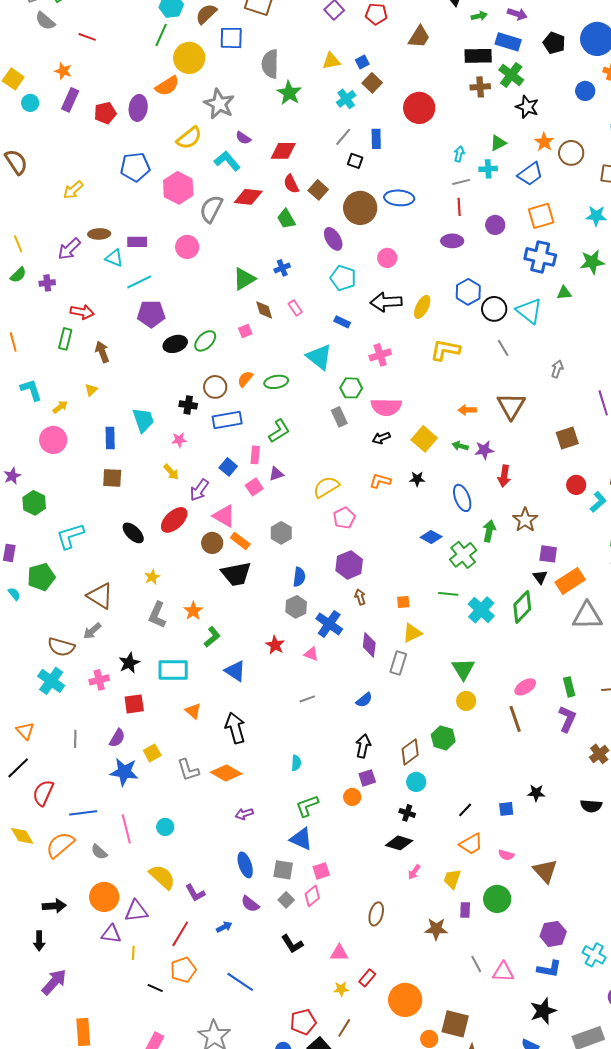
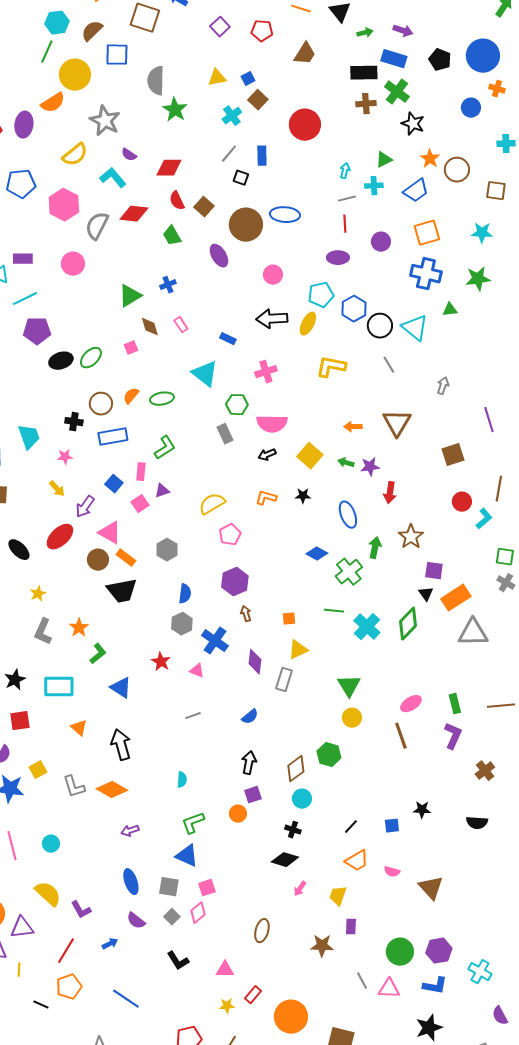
cyan pentagon: (343, 278) -> (321, 295), moved, turned -30
green circle: (497, 899) -> (400, 952), moved

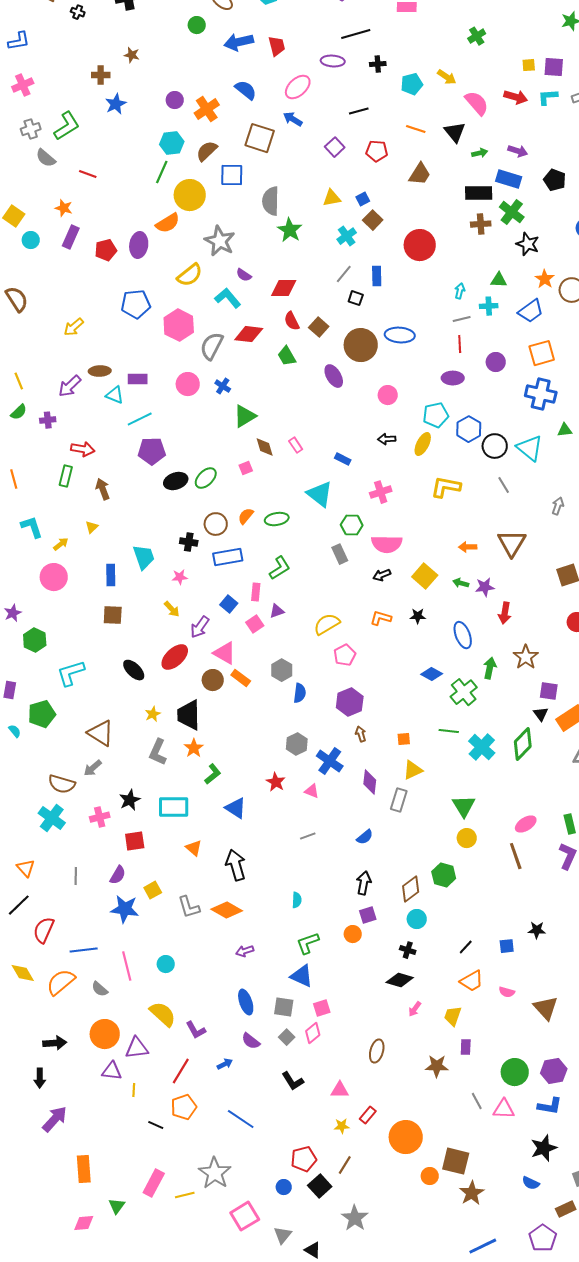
green triangle: (384, 160) -> (499, 280), turned 30
blue cross: (168, 285) -> (223, 386), moved, turned -35
black arrow: (272, 319) -> (387, 439), size x0.6
black trapezoid: (122, 591) -> (189, 715), moved, turned 100
blue semicircle: (185, 594) -> (300, 693), moved

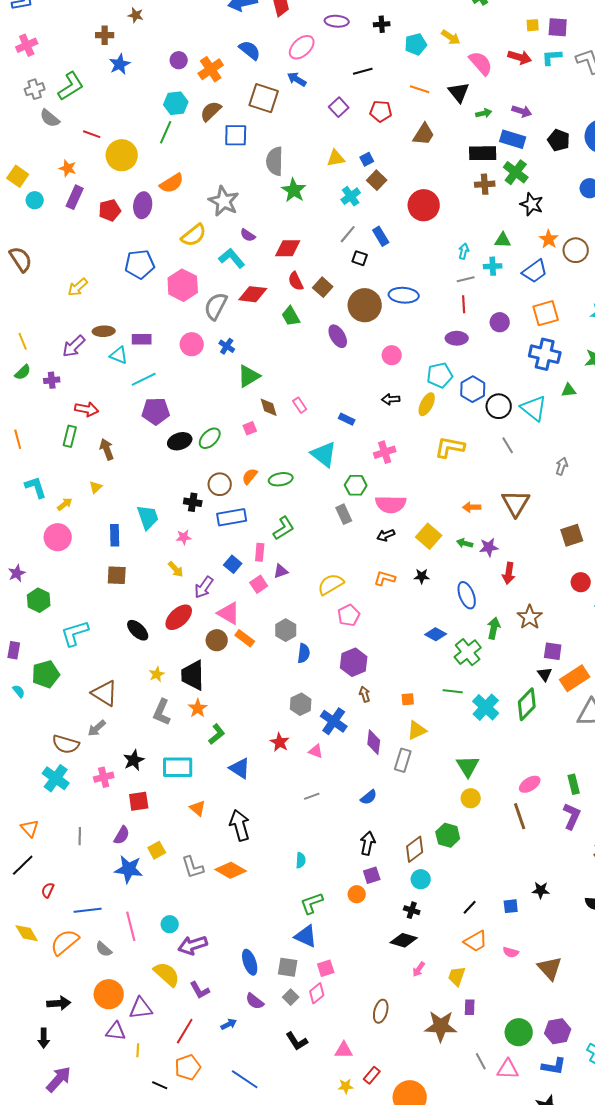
yellow circle: (190, 195) -> (122, 155), moved
blue rectangle: (377, 276) -> (381, 236), turned -30
red semicircle: (44, 930) -> (48, 890), size x0.6
purple arrow: (245, 951) -> (193, 945), moved, size x1.6
brown star: (437, 1066) -> (441, 1026), size x1.4

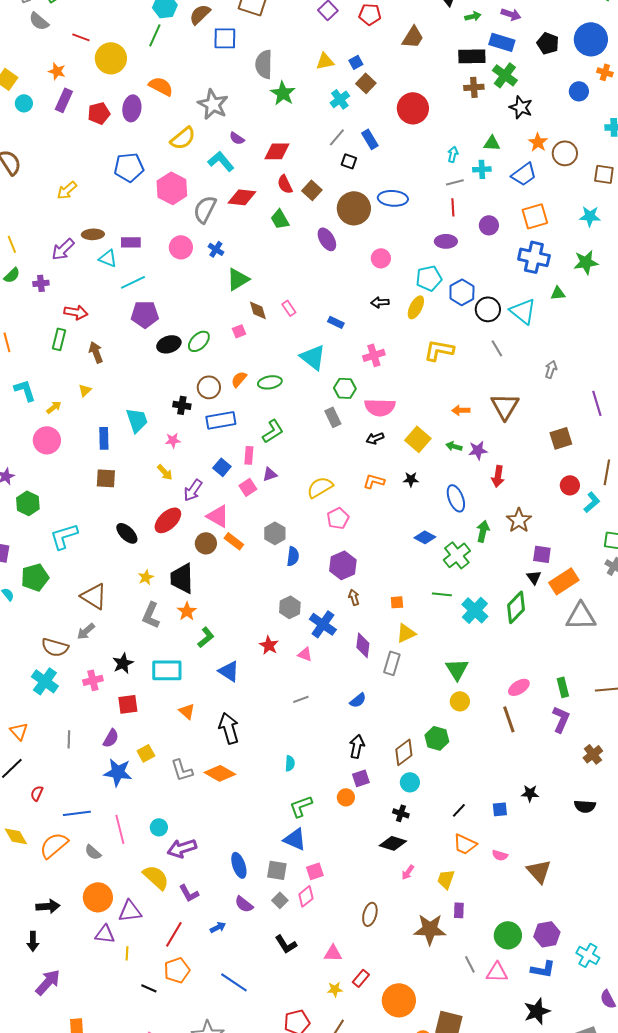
orange semicircle: (172, 183) -> (161, 86), turned -120
orange trapezoid: (476, 941) -> (465, 844), turned 55

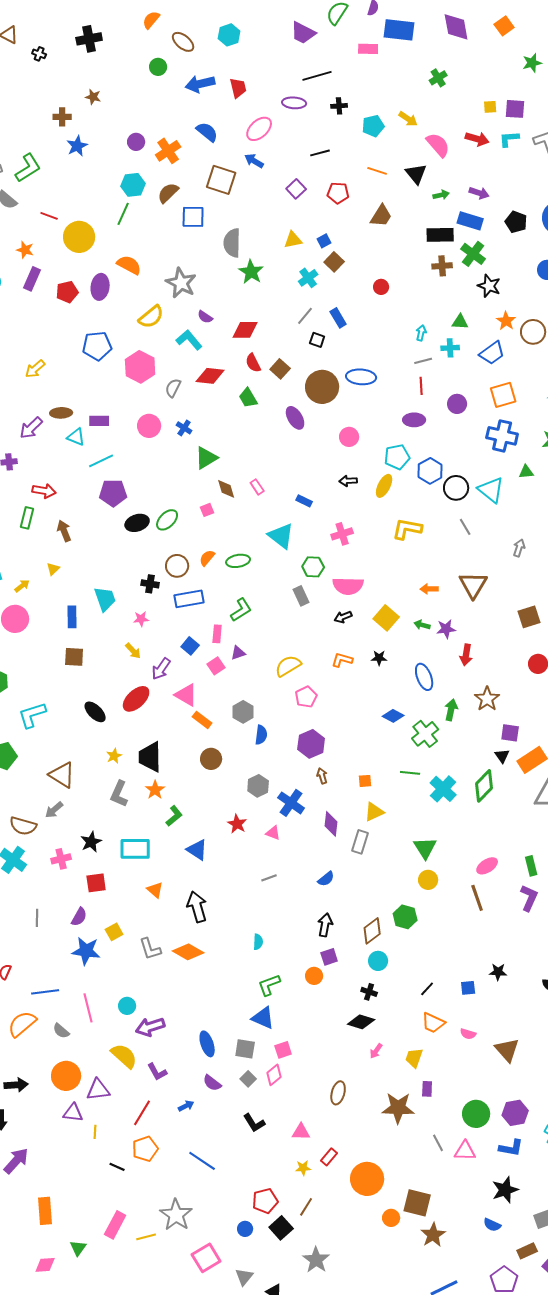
red circle: (413, 108) -> (381, 287), size x0.5
gray semicircle: (205, 209) -> (173, 388), size x0.7
brown circle: (206, 543) -> (211, 759), moved

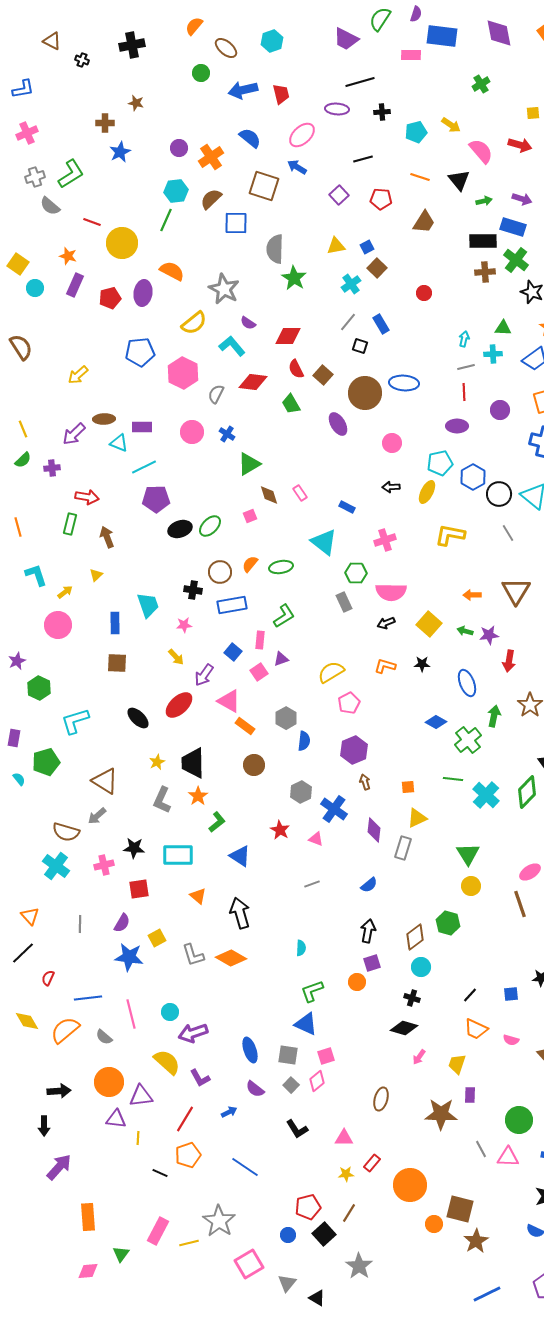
black star: (91, 842) -> (134, 848), turned 30

